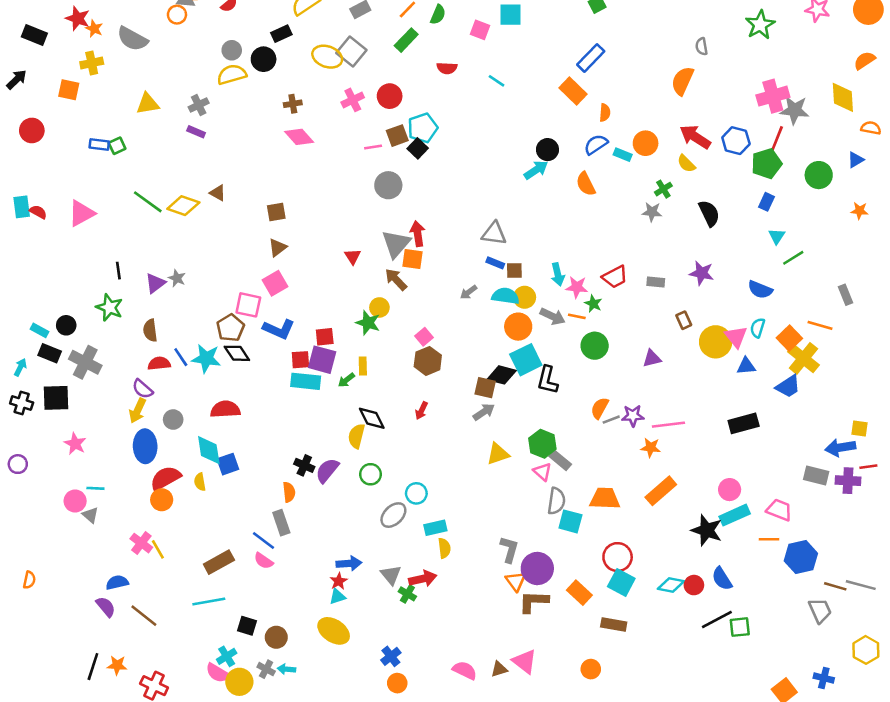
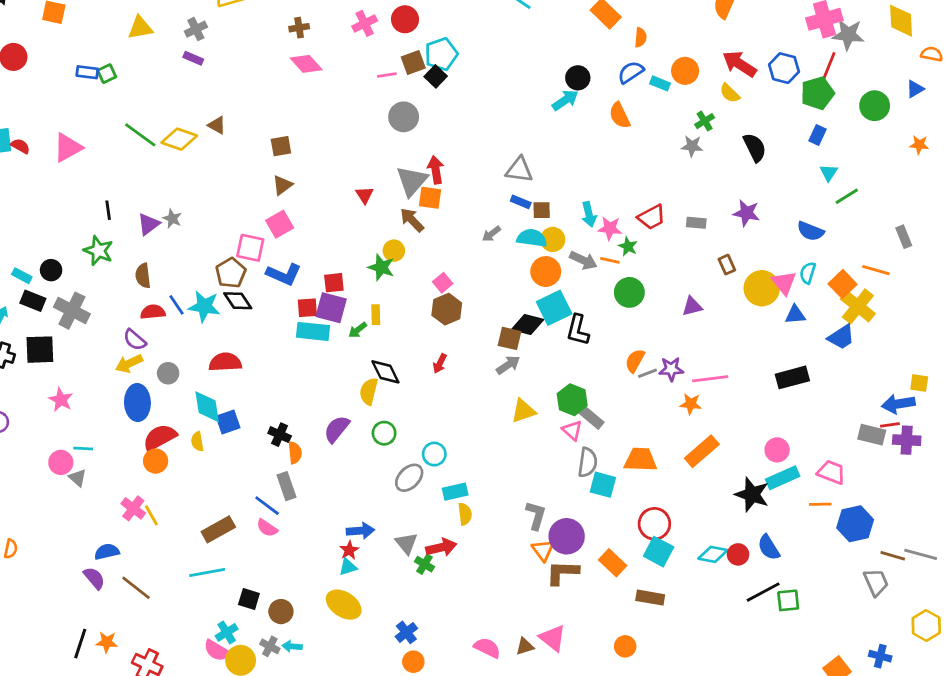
yellow arrow: (137, 411) -> (129, 363), turned 40
black cross: (304, 465) -> (280, 435), moved
red line: (868, 467) -> (890, 425), moved

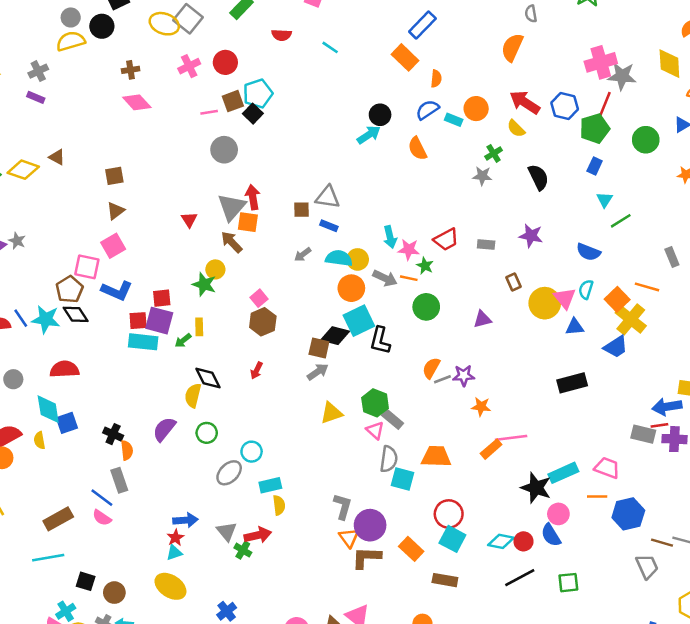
brown square: (542, 210) -> (301, 210), moved
pink line: (710, 379) -> (511, 438), moved
pink circle: (777, 450) -> (558, 514), moved
orange rectangle: (702, 451) -> (491, 449), size x0.7
black line: (763, 592) -> (520, 578), moved

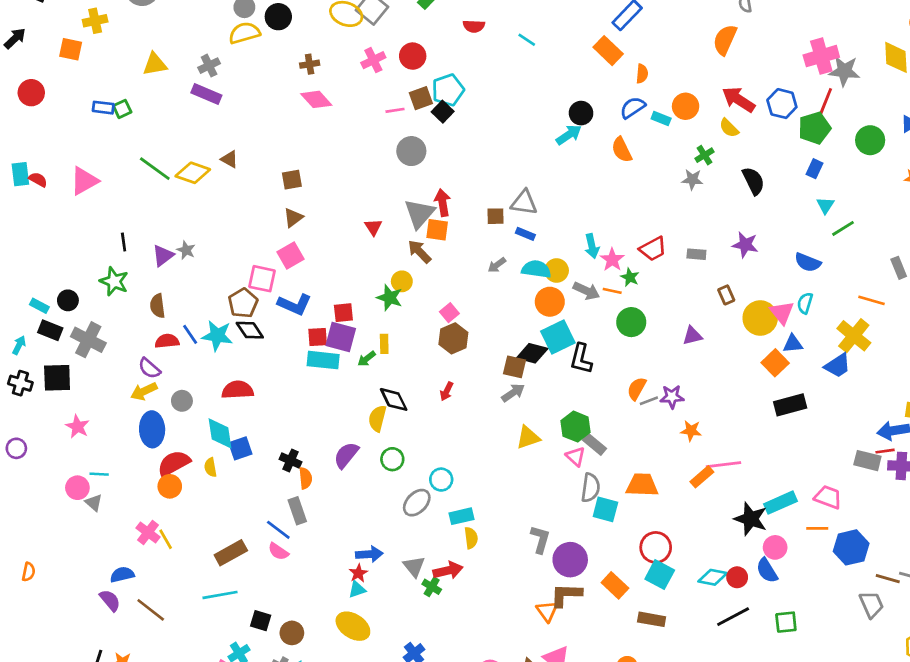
purple rectangle: (36, 97) -> (206, 94), size x1.5
pink star: (409, 249) -> (612, 260), turned 30
orange square: (617, 299) -> (775, 363), moved
orange triangle: (349, 538) -> (547, 611), moved

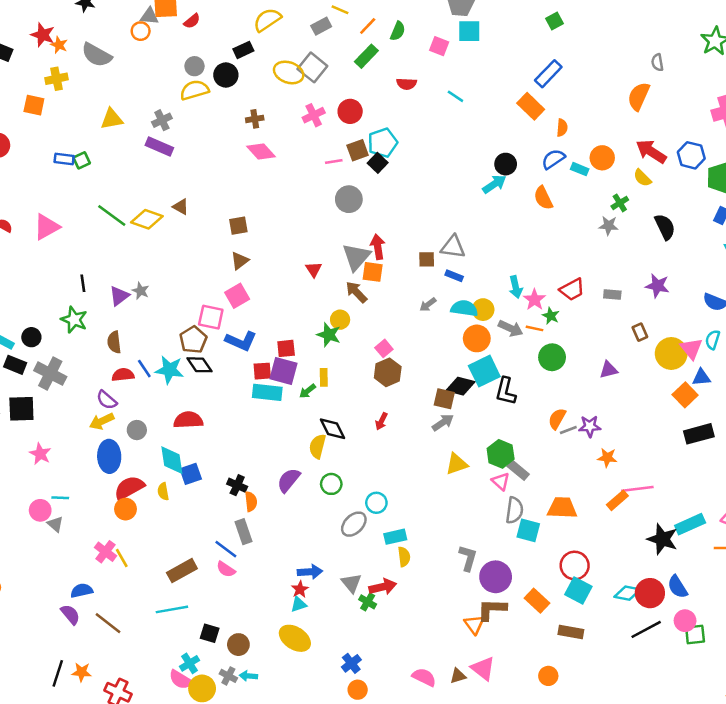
pink circle: (775, 547) -> (685, 621), moved
red circle: (737, 577) -> (650, 593), size x1.5

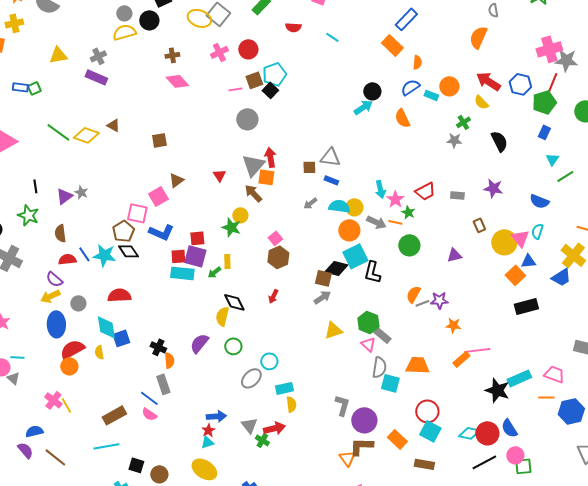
brown triangle: (240, 261) -> (176, 180), moved

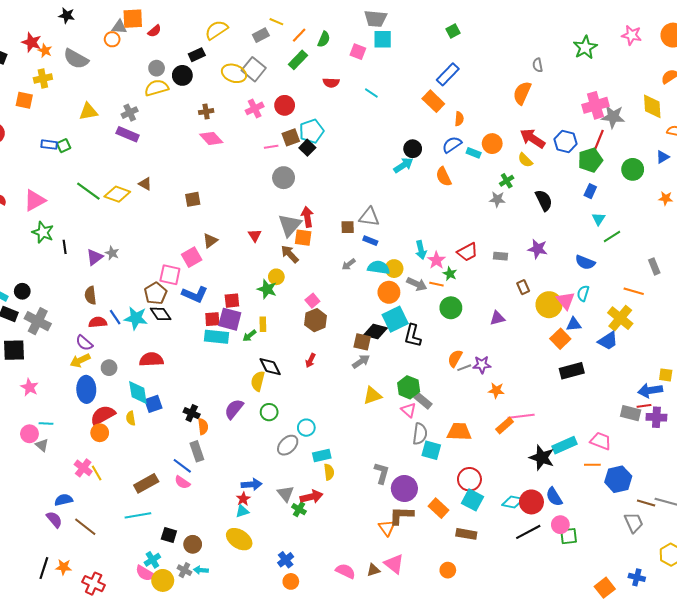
green star: (28, 215) -> (43, 232), moved

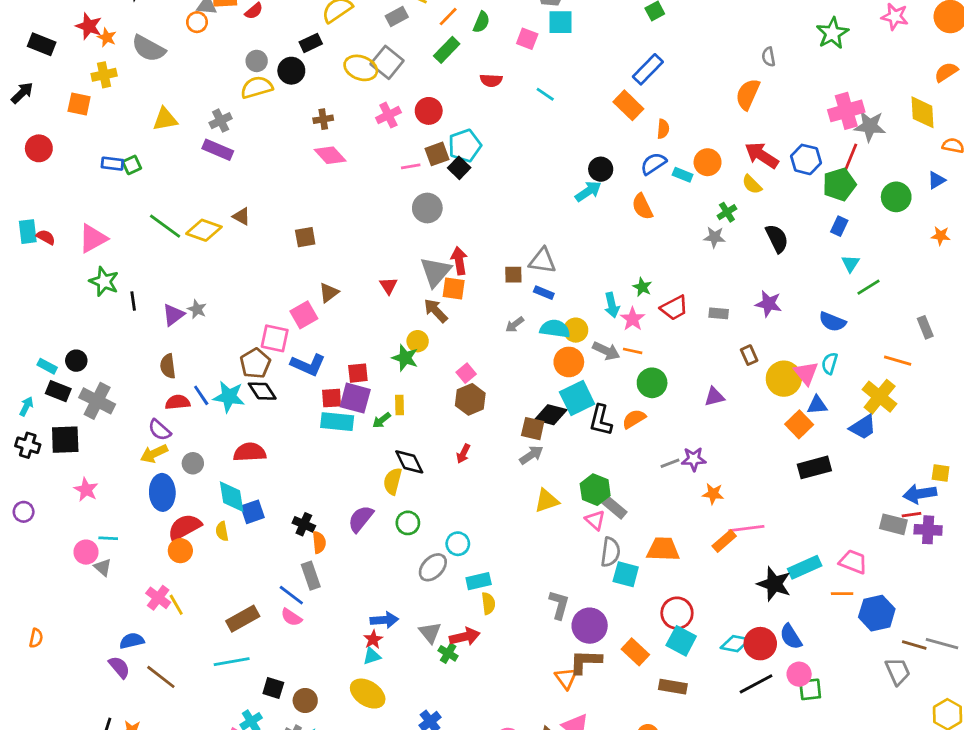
green star: (450, 274) -> (642, 287), moved
orange semicircle: (455, 358) -> (634, 419), moved, turned 30

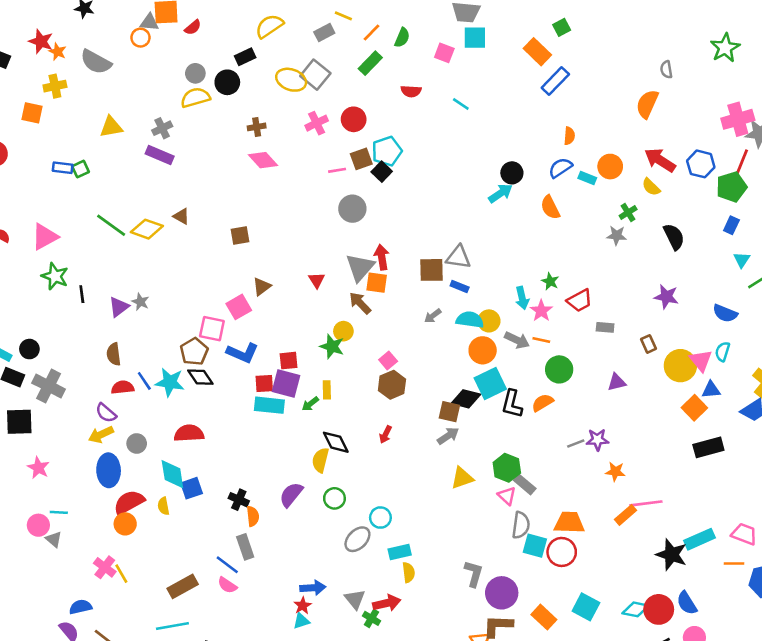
orange rectangle: (628, 105) -> (537, 52), moved
brown square: (513, 275) -> (431, 270), size x1.5
gray rectangle: (719, 313) -> (605, 327), moved
red circle: (677, 613) -> (562, 552), moved

